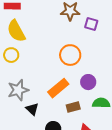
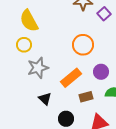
purple square: (91, 24) -> (104, 14), turned 32
gray star: (18, 90) -> (38, 68), moved

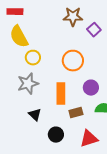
yellow circle: (24, 45) -> (33, 58), moved
orange rectangle: (71, 78) -> (61, 94), turned -50

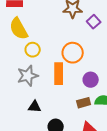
orange rectangle: (61, 94) -> (59, 74), moved
brown rectangle: (76, 113) -> (84, 103), moved
black triangle: (35, 115) -> (35, 107), turned -40

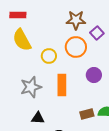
yellow circle: (33, 50) -> (49, 56), moved
orange circle: (73, 53) -> (76, 47), moved
purple circle: (91, 80) -> (94, 75), moved

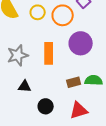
yellow circle: (49, 56) -> (38, 12), moved
purple circle: (94, 75) -> (81, 43), size x1.5

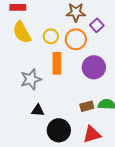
orange rectangle: (49, 53) -> (57, 63), moved
black circle: (46, 106) -> (59, 130), size x1.5

